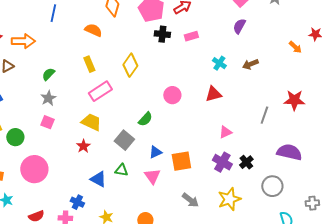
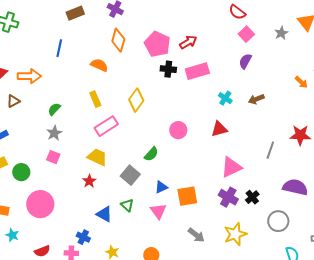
pink rectangle: (191, 36) -> (197, 71), size x1.6
pink triangle: (225, 132) -> (231, 167), size x1.6
green triangle: (121, 170) -> (127, 205), turned 32

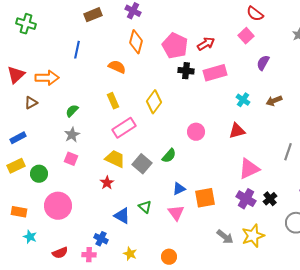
pink square: (246, 34) -> (246, 36), moved
gray square: (130, 175) -> (142, 164), moved
gray arrow: (196, 235) -> (225, 237), moved

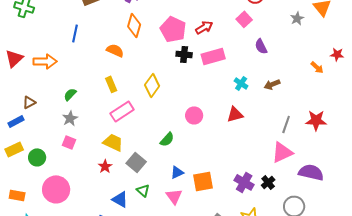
purple semicircle: (263, 63) -> (261, 46), turned -56
brown triangle: (31, 103) -> (29, 102), moved
gray line: (288, 152) -> (286, 124), moved
gray square: (142, 164) -> (136, 162), moved
pink triangle: (249, 169) -> (282, 152), moved

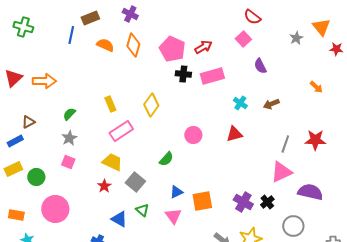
blue line: (75, 33) -> (71, 35), moved
orange semicircle: (115, 50) -> (105, 45), moved
red star: (337, 54) -> (336, 49), moved

